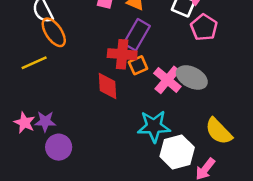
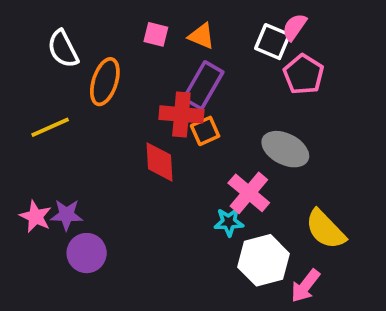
orange ellipse: (54, 32) -> (105, 82), moved, turned 52
pink cross: (167, 80) -> (249, 193), moved
cyan star: (154, 126) -> (229, 222), size x0.6

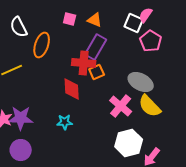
purple star: (67, 215) -> (21, 118), size x1.4
cyan star: (229, 222) -> (65, 122), moved
yellow semicircle: (325, 229) -> (150, 106), moved
purple circle: (87, 253) -> (21, 150), moved

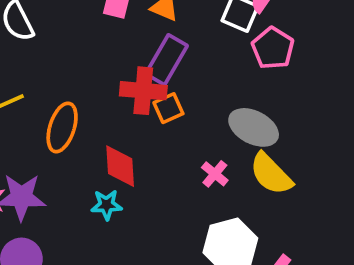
orange ellipse: (42, 45) -> (62, 127), moved
red diamond: (72, 89) -> (120, 166), moved
pink cross: (121, 106) -> (215, 174), size x0.6

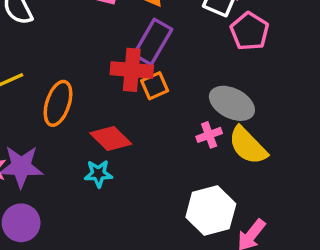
red diamond: (120, 166) -> (111, 138), turned -42
pink cross: (215, 174) -> (209, 135), moved, turned 30

